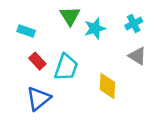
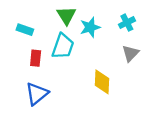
gray triangle: (137, 56) -> (130, 53), turned 42
red rectangle: (37, 61) -> (36, 58), turned 49
cyan trapezoid: (66, 67) -> (63, 46), moved

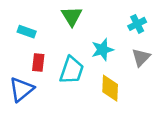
cyan star: (90, 27) -> (102, 50), moved
cyan trapezoid: (63, 46) -> (72, 70), moved
blue triangle: (37, 94) -> (22, 89), moved

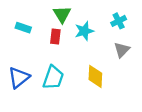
cyan star: (102, 50) -> (84, 31), moved
red rectangle: (38, 62) -> (55, 36), moved
cyan trapezoid: (72, 70) -> (53, 78), moved

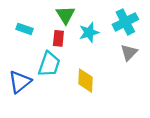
cyan cross: (119, 21) -> (125, 22), size x1.5
yellow diamond: (95, 76) -> (85, 81), moved
cyan trapezoid: (53, 78) -> (49, 64), moved

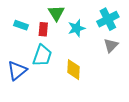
red rectangle: (58, 38) -> (43, 29), moved

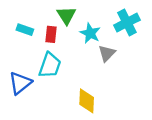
cyan star: (77, 28) -> (90, 33), turned -30
gray triangle: (111, 45) -> (107, 53), moved
yellow diamond: (73, 70) -> (87, 101), moved

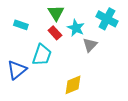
cyan cross: (127, 23) -> (107, 19), turned -35
red rectangle: (51, 34) -> (55, 33), moved, turned -48
yellow diamond: (87, 101) -> (73, 85), turned 65

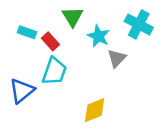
red rectangle: (55, 33) -> (50, 41), moved

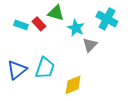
green triangle: (73, 17) -> (56, 13), turned -42
red rectangle: (50, 41) -> (39, 24), moved
cyan trapezoid: (54, 71) -> (45, 68), moved

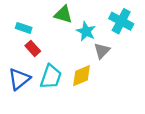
red rectangle: (39, 24) -> (33, 48), moved
yellow diamond: (73, 85) -> (81, 76), moved

